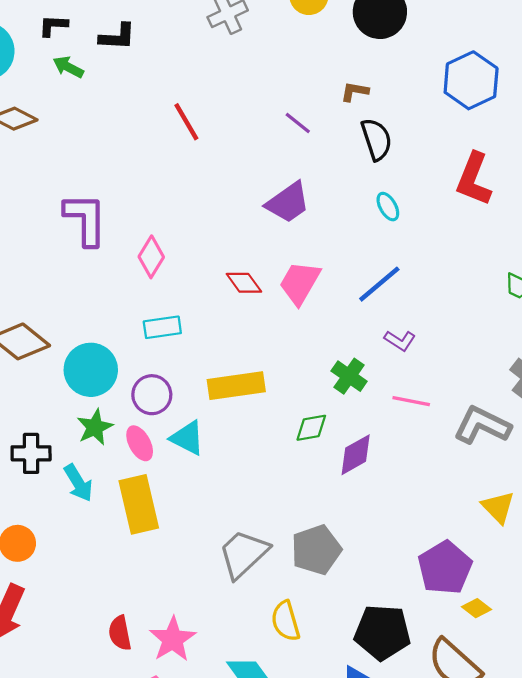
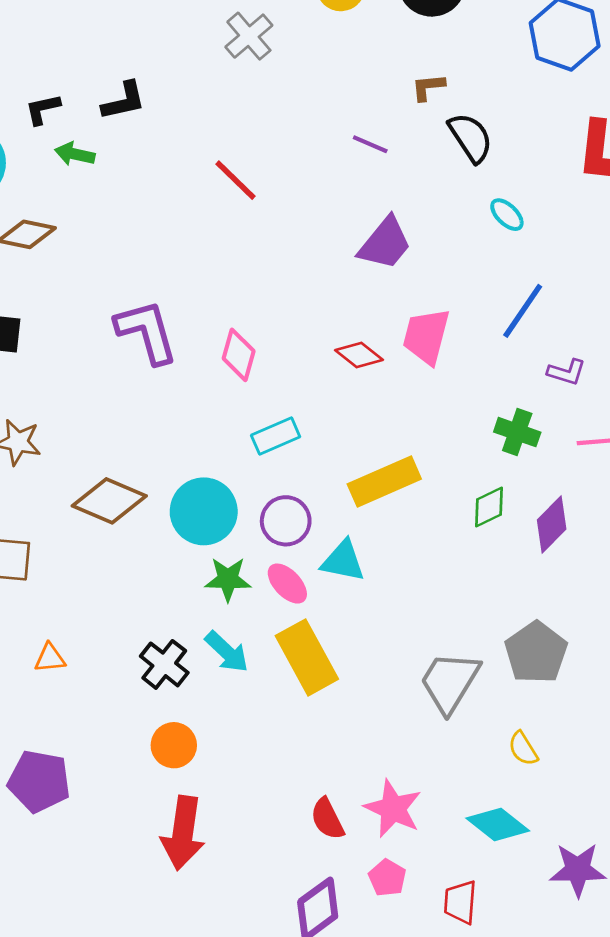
green star: (95, 427) -> (228, 579), turned -30
black cross: (31, 453) -> (164, 664), moved, turned -36
yellow semicircle: (286, 621) -> (523, 749), size x0.7

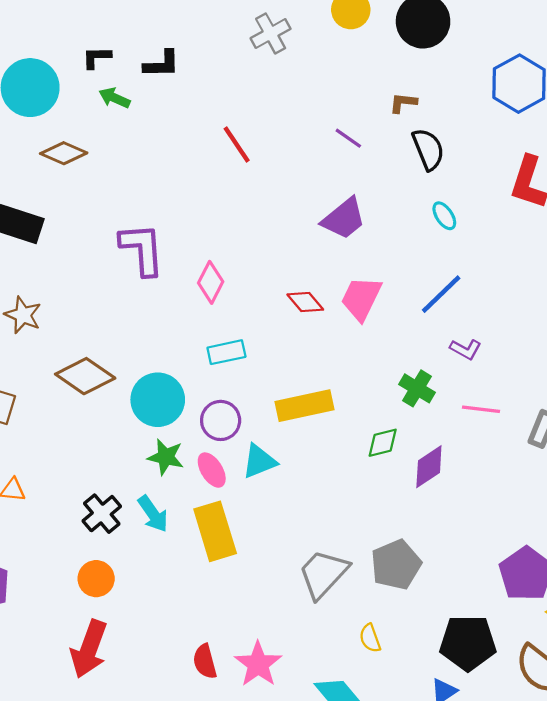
cyan triangle: (343, 561) -> (259, 461), turned -45

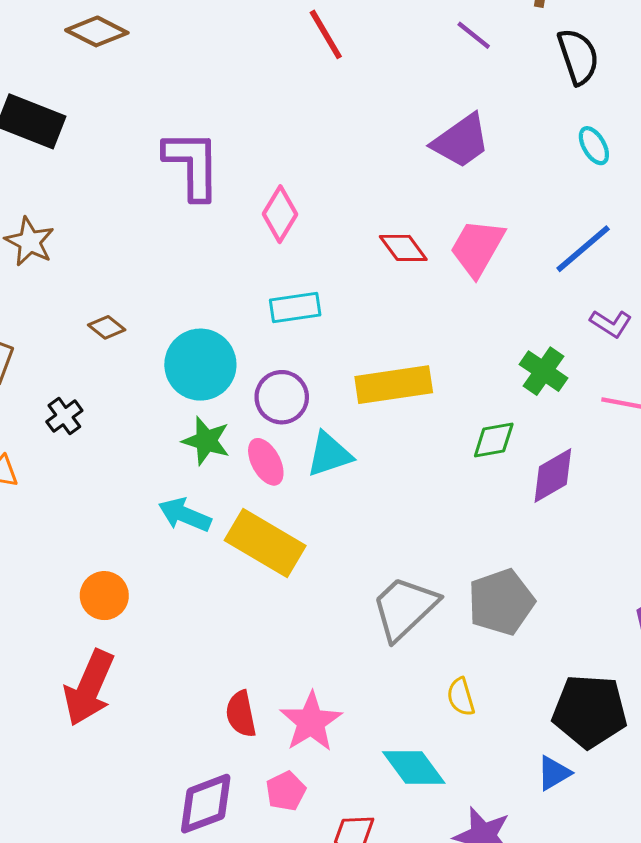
brown diamond: (85, 376) -> (107, 327), size x0.5
black cross: (102, 514) -> (64, 416), moved, size x0.7
cyan arrow: (153, 514) -> (185, 515), turned 144
yellow rectangle: (215, 531) -> (265, 543), turned -46

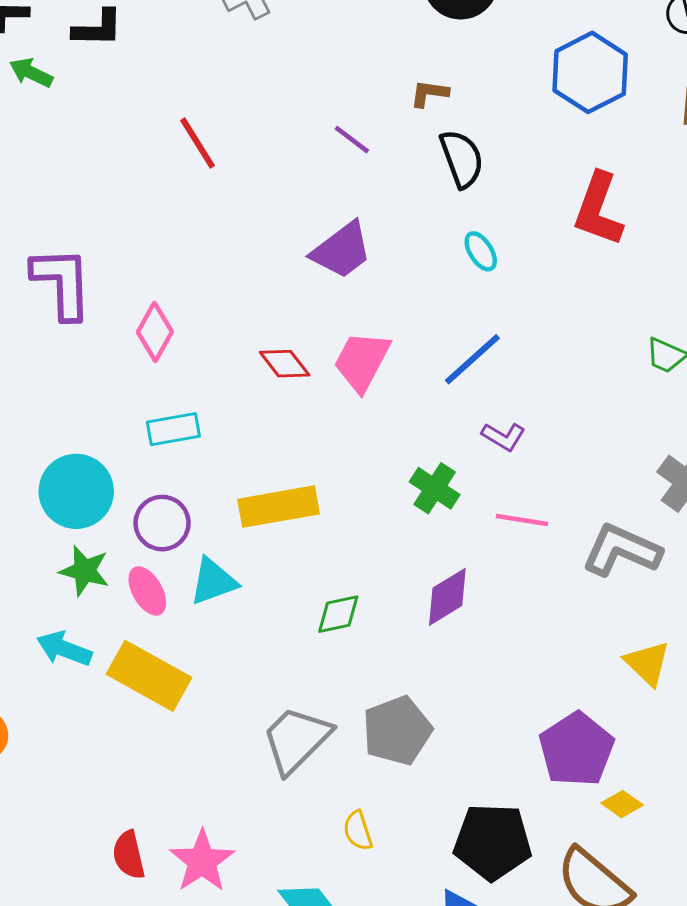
green diamond: (494, 440) -> (338, 614), moved

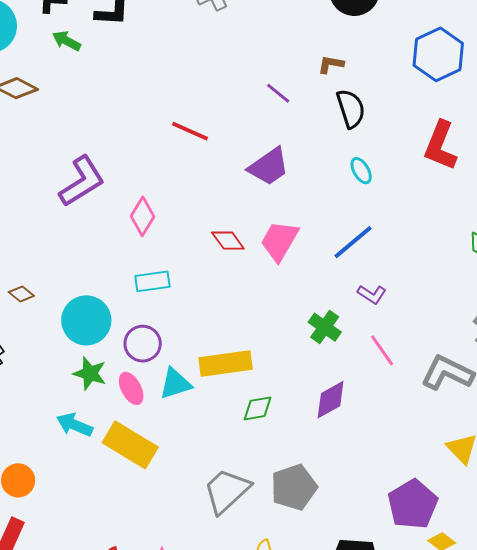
red line: (197, 143) -> (190, 131), moved, turned -36
purple L-shape: (62, 283) -> (82, 181), turned 58
yellow rectangle: (279, 507) -> (226, 363), moved
pink line: (522, 520) -> (382, 350), turned 44

